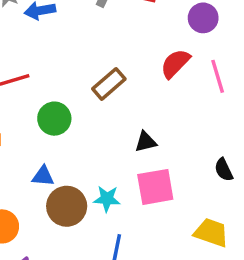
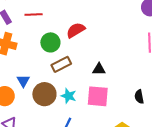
red semicircle: (175, 63) -> (76, 30), moved
brown rectangle: (109, 84) -> (61, 64), moved
blue triangle: (43, 176) -> (23, 81), moved, turned 40

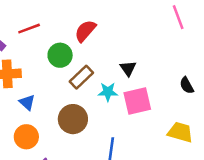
black triangle: (99, 69) -> (128, 68), turned -48
blue triangle: (23, 81) -> (27, 102), moved
cyan star: (69, 96) -> (108, 92), moved

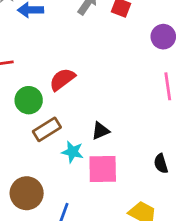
black triangle: (128, 68) -> (100, 131), turned 30
brown circle: (73, 119) -> (27, 193), moved

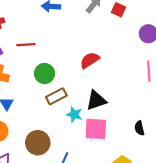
red semicircle: (62, 79) -> (90, 60), moved
black triangle: (100, 131) -> (96, 100), size x1.5

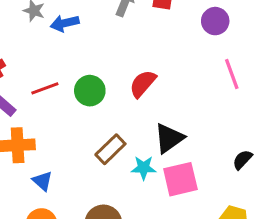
green circle: (44, 74) -> (90, 91), moved
black semicircle: (139, 128) -> (242, 160), turned 72

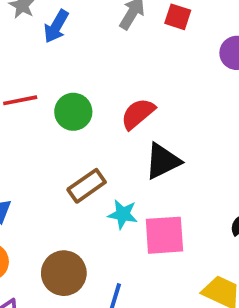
blue arrow: (65, 23) -> (56, 26), turned -56
black triangle: (169, 138) -> (163, 161), moved

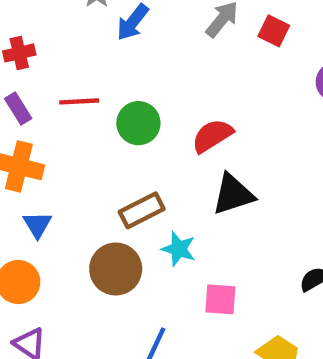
pink square: (164, 235) -> (220, 299), moved, size x0.7
brown circle: (64, 273) -> (116, 269), moved

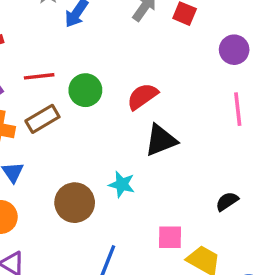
brown rectangle: (142, 210) -> (42, 119), moved
pink square: (220, 299) -> (170, 237), moved

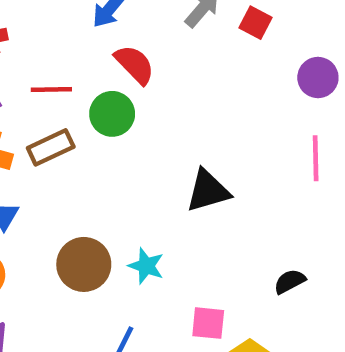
red semicircle: (142, 96) -> (135, 64), moved, turned 76
cyan star: (122, 184) -> (146, 266), moved

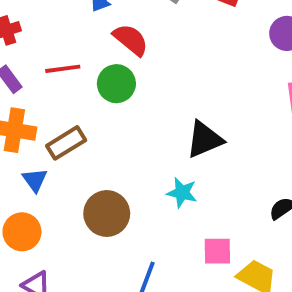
brown rectangle: (51, 147) -> (66, 143), moved
cyan star: (146, 266) -> (182, 193), moved

